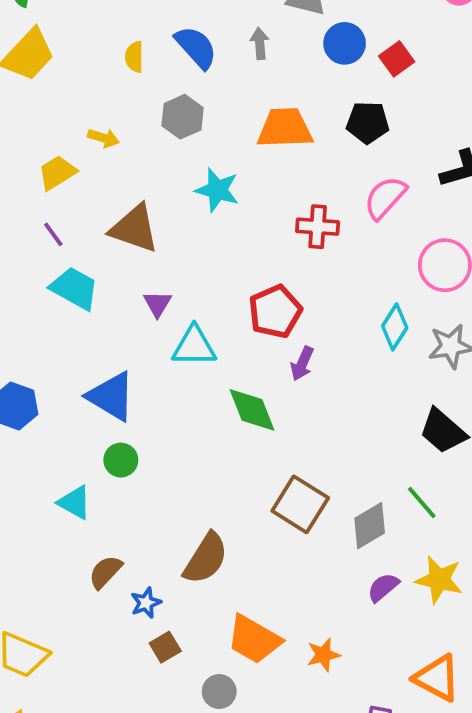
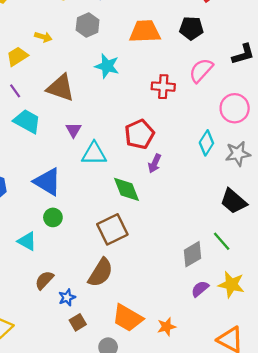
brown square: (300, 504) -> (112, 229), moved, turned 32

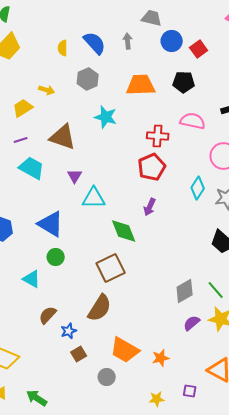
pink semicircle: (201, 70) -> (193, 121), turned 60
purple line: (15, 91) -> (21, 140), turned -72
red pentagon: (139, 134) -> (152, 167), moved
green line: (222, 241) -> (216, 290), moved

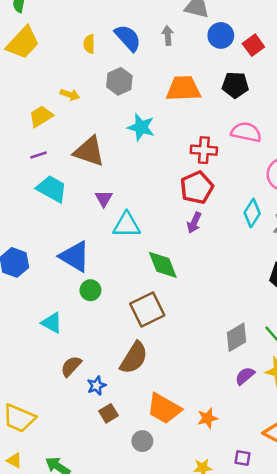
purple arrow: (150, 207) -> (194, 223), moved
green circle: (56, 257) -> (90, 290), moved

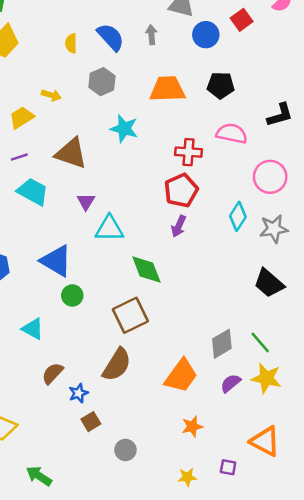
red square: (253, 45) -> (242, 20), moved
orange trapezoid: (164, 409) -> (181, 376), moved, turned -84

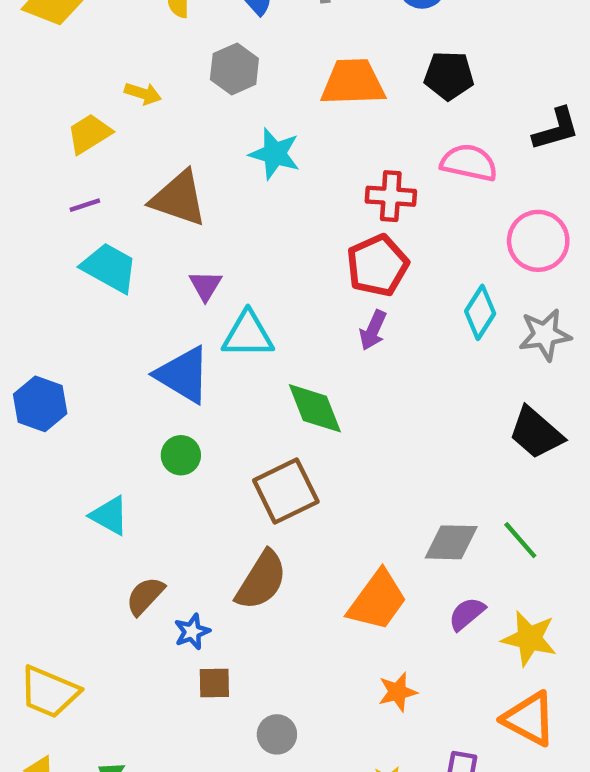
blue triangle: (56, 261) -> (183, 375), moved
gray diamond: (222, 344) -> (451, 542), turned 32
yellow star: (266, 378) -> (529, 638), moved
brown square: (91, 422) -> (214, 683), turned 30

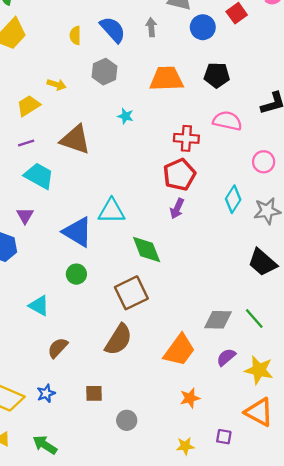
cyan star: (275, 154) -> (126, 116), size x0.6
pink circle: (538, 241) -> (264, 162), size x0.7
purple triangle: (205, 286) -> (25, 216), moved
blue star: (192, 632) -> (46, 393), moved

